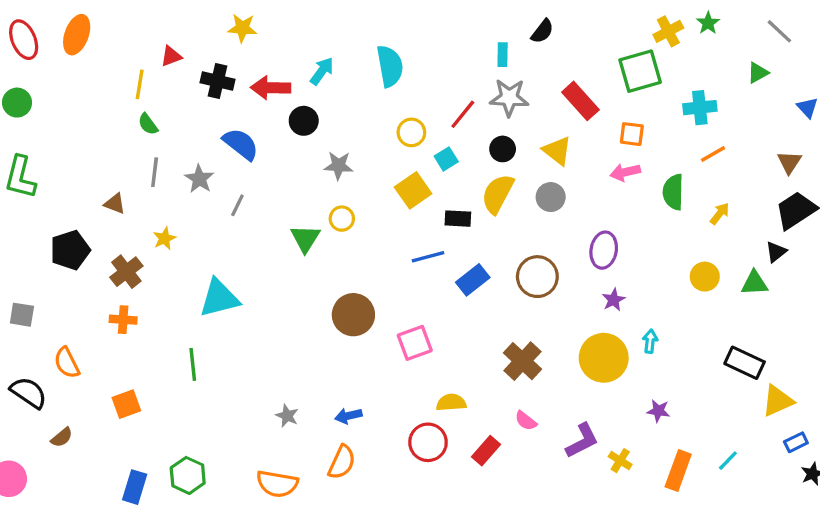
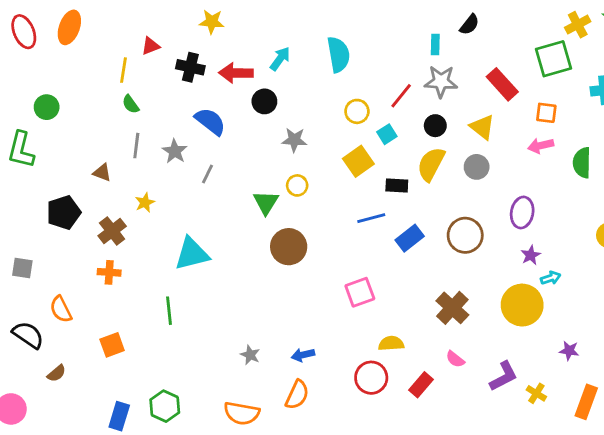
green circle: (17, 103) -> (47, 107), moved
brown circle: (353, 315) -> (289, 247), moved
cyan arrow: (650, 341) -> (551, 278), moved, turned 66

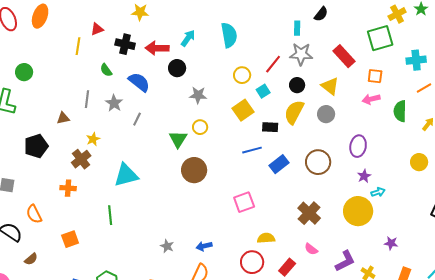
green semicircle: (131, 104) -> (106, 70), moved
brown triangle: (102, 173) -> (63, 118), turned -32
brown cross: (112, 231) -> (81, 159), moved

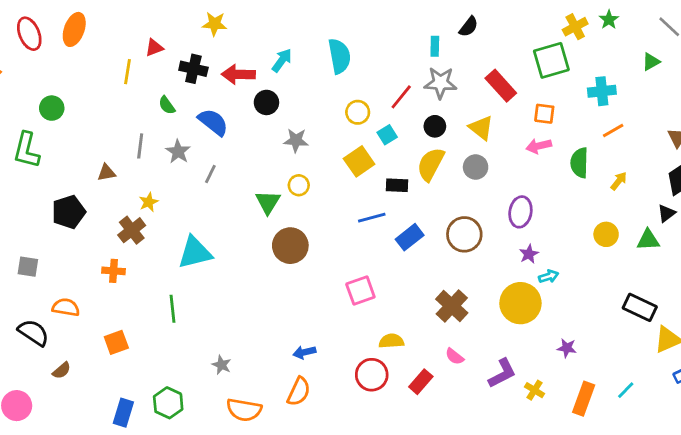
orange semicircle: (34, 214) -> (66, 307), turned 126
gray star: (167, 246) -> (222, 365), moved

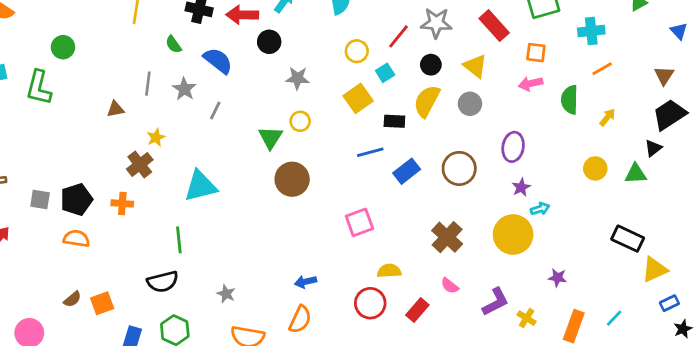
black pentagon: (69, 212) -> (76, 199), moved
black semicircle: (33, 333) -> (163, 282), moved, turned 132
orange square: (116, 342) -> (102, 303), moved

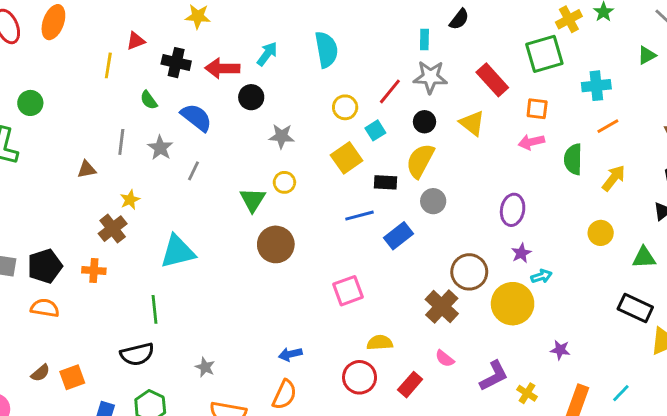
gray circle: (470, 104) -> (433, 201), moved
yellow arrow: (607, 117) -> (614, 178), size x1.4
brown circle: (459, 168) -> (469, 272), moved
green triangle: (636, 174) -> (644, 257), moved

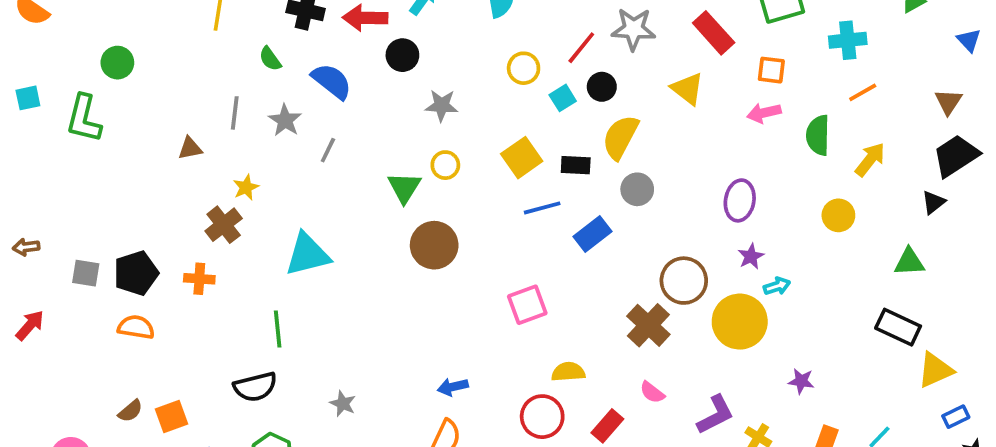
black circle: (424, 122) -> (602, 87), moved
yellow square: (347, 158) -> (522, 158), moved
yellow circle: (601, 233) -> (838, 215), moved

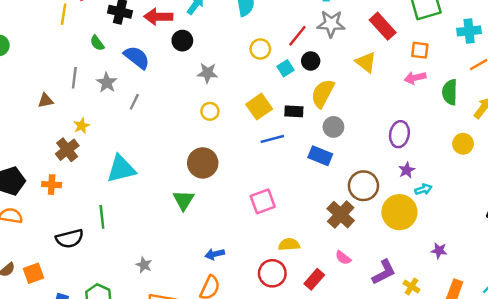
green triangle: (404, 187) -> (184, 200), moved
blue rectangle: (593, 234) -> (320, 156), moved, turned 60
black semicircle: (255, 387) -> (70, 239), moved

